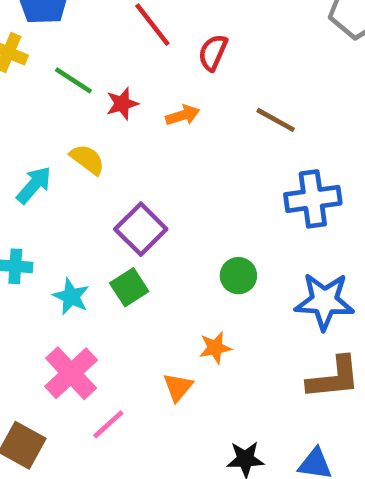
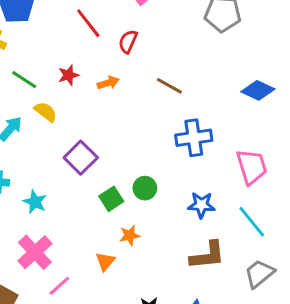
green line: (73, 80) -> (24, 80), moved
green square: (129, 287) -> (111, 199), moved
blue star: (324, 301) -> (201, 205), size x0.7

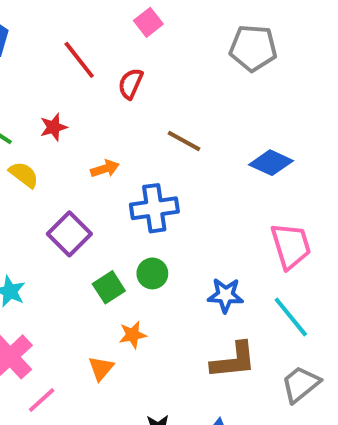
orange arrow: (108, 83) -> (105, 169), moved
blue diamond: (258, 90) -> (271, 163), moved
blue cross: (194, 138) -> (154, 208), moved

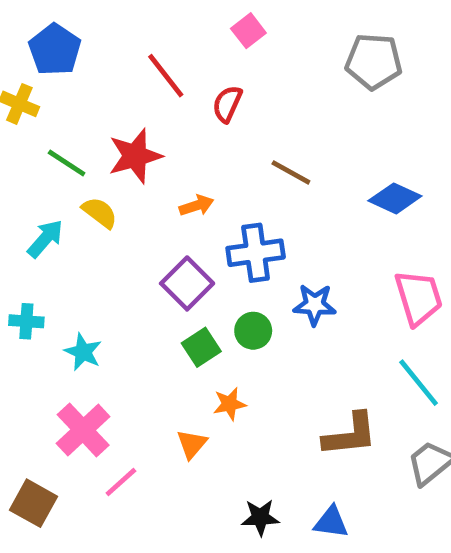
red star: (53, 127) -> (135, 156), size x1.6
purple square: (69, 234) -> (187, 283), moved
blue star: (226, 295) -> (315, 305), moved

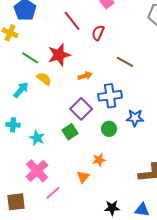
green square: (201, 347) -> (70, 132), moved
brown square: (33, 503) -> (16, 202), turned -36

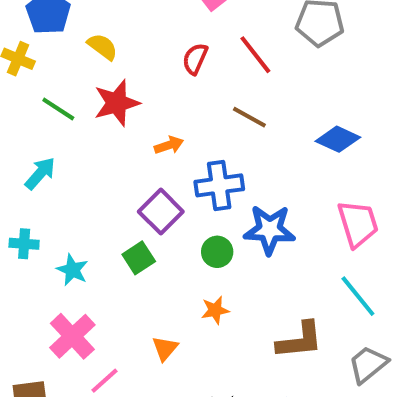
red line: (72, 21) -> (255, 55), moved
yellow semicircle: (44, 79) -> (103, 47), moved
blue star: (135, 118) -> (269, 230), size x1.4
orange star: (99, 160) -> (215, 310), moved

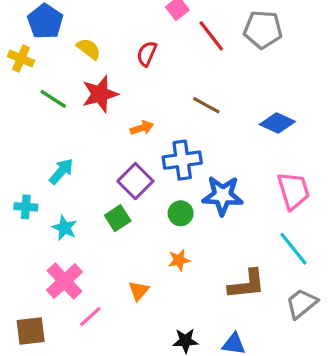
red line: (255, 55) -> (211, 36), moved
red semicircle: (195, 59) -> (147, 54), moved
cyan arrow: (40, 173) -> (61, 171), moved

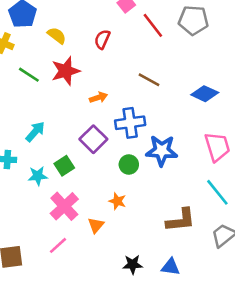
green square: (118, 218) -> (64, 166), moved
cyan star: (64, 228) -> (38, 176), turned -30
orange star: (179, 260) -> (117, 201), moved, turned 30
pink cross: (64, 281) -> (64, 206), moved

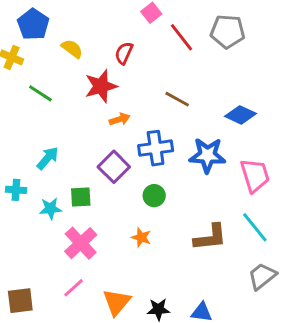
red star: (66, 71) -> (101, 86), moved
blue star: (162, 151) -> (207, 155), moved
green square: (64, 166) -> (81, 197), turned 30
brown L-shape: (181, 220) -> (210, 237), moved
orange triangle: (96, 225) -> (117, 302), moved, size x1.5

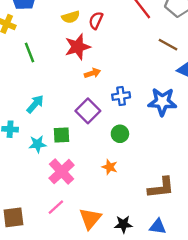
yellow semicircle: (72, 49) -> (71, 17), moved, turned 126
green line: (40, 93) -> (29, 53), turned 36
brown line: (177, 99) -> (168, 45), moved
blue cross: (156, 148) -> (121, 96), size x0.7
brown L-shape: (210, 237) -> (161, 188), moved

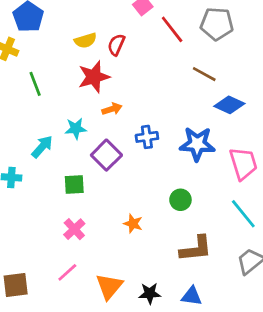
green circle: (120, 134) -> (180, 200), moved
cyan star: (38, 144) -> (76, 129), moved
pink cross: (62, 172) -> (74, 229), size x0.7

